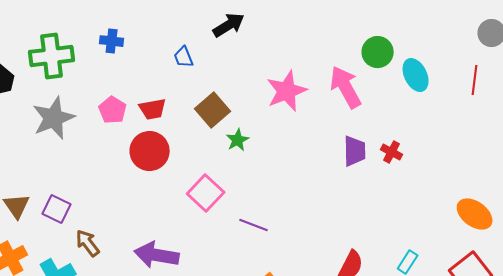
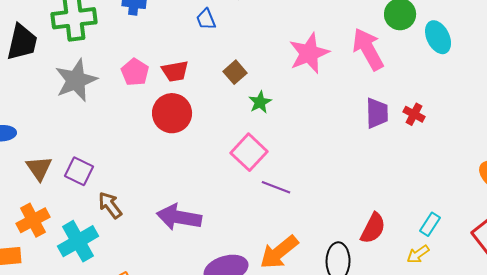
brown square: (213, 110) -> (235, 72), size x0.7
pink square: (206, 193) -> (249, 152), moved

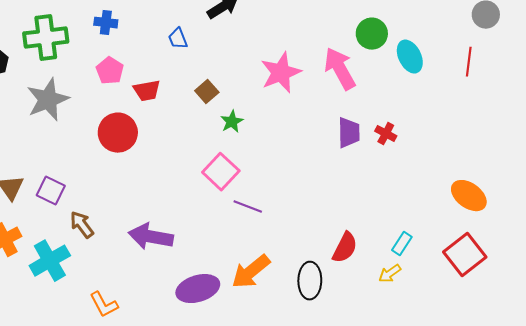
pink pentagon: (135, 72) -> (110, 71), moved
red circle: (172, 113) -> (118, 133), moved

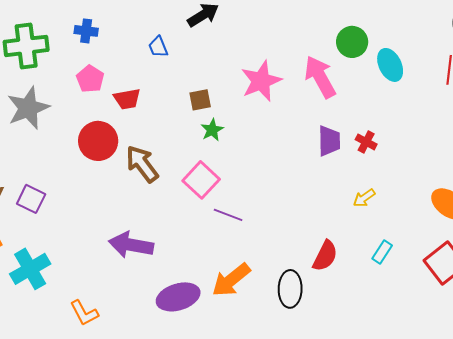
brown square: (207, 92) -> (200, 100), moved, turned 30
brown arrow: (82, 225) -> (142, 164), moved, size x1.4
yellow arrow: (390, 274) -> (364, 198), moved

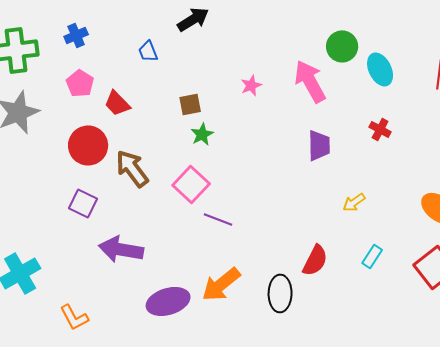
blue cross: (86, 31) -> (76, 35), turned -30
pink star: (261, 81) -> (251, 85), size x0.5
red trapezoid: (127, 99) -> (117, 103), turned 56
red cross: (366, 142) -> (380, 129), moved
purple square: (31, 199) -> (83, 203), moved

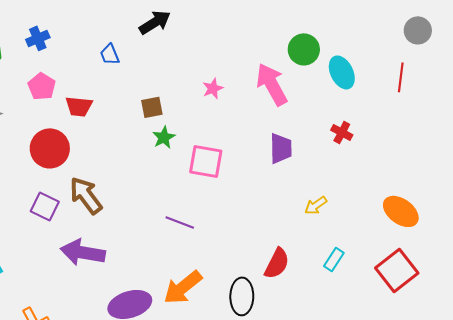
red trapezoid: (117, 103) -> (79, 106), turned -40
brown arrow: (132, 168) -> (86, 195), moved
pink square: (191, 184) -> (206, 161), moved, turned -33

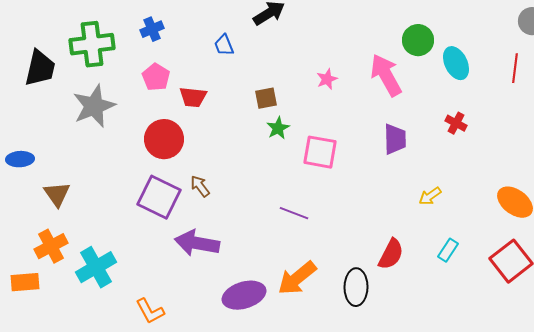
brown arrow: (86, 195) -> (200, 186), size x0.6
purple square: (45, 206) -> (159, 197), size x1.5

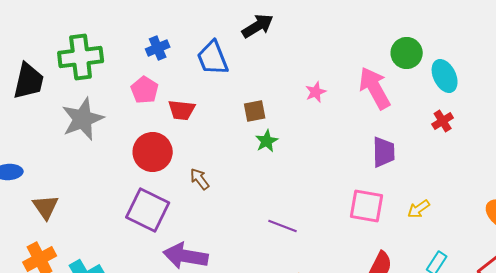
blue cross: (152, 29) -> (158, 48), moved
blue trapezoid: (224, 45) -> (213, 58), size x1.6
red cross: (456, 123) -> (443, 121), moved, turned 30
pink square: (320, 152) -> (367, 206), moved
brown arrow: (200, 186) -> (200, 179), moved

